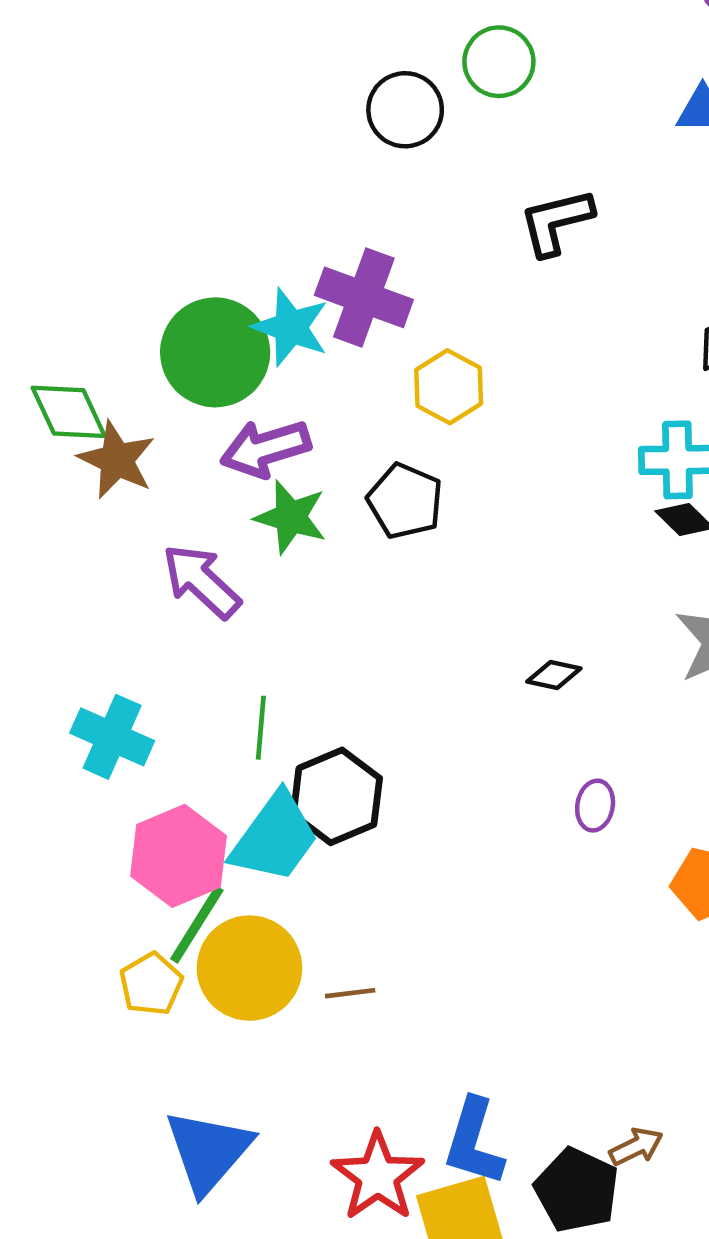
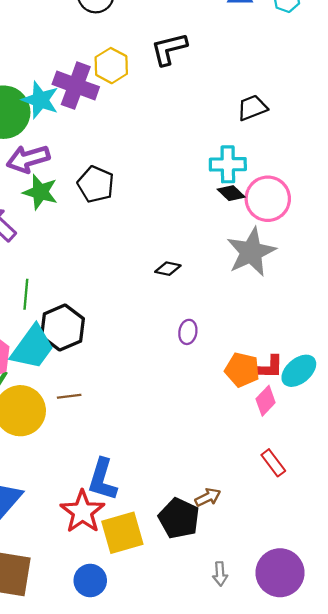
yellow hexagon: (449, 387) -> (111, 66), moved
brown line: (350, 993) -> (69, 396), moved
blue L-shape: (474, 1142) -> (102, 480), moved

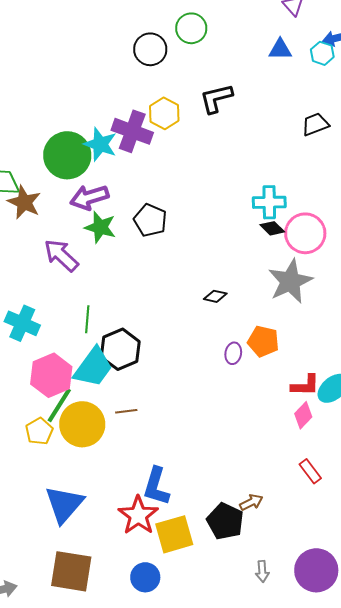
black trapezoid: (252, 108) -> (315, 124), moved
orange pentagon: (242, 370) -> (263, 341), moved

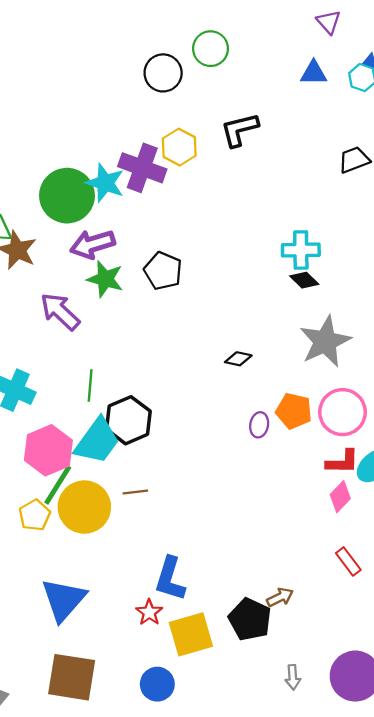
pink circle: (305, 233) -> (343, 412), moved
red star: (138, 515) -> (149, 612), size x0.6

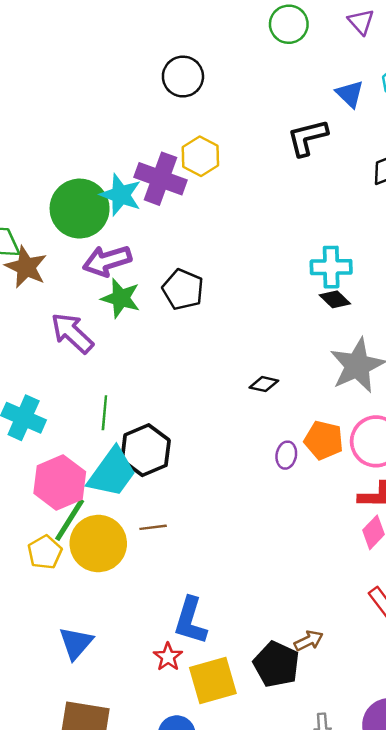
green circle: (211, 49) -> (289, 24), moved
blue triangle: (314, 73) -> (350, 94), moved, turned 44
black L-shape: (239, 130) -> (307, 138), moved
blue triangle: (64, 600) -> (76, 643), size x0.7

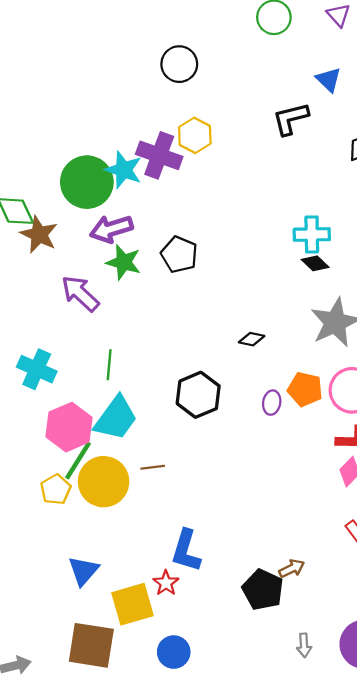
black hexagon: (146, 450) -> (198, 395), moved
yellow square: (213, 680) -> (133, 604), moved

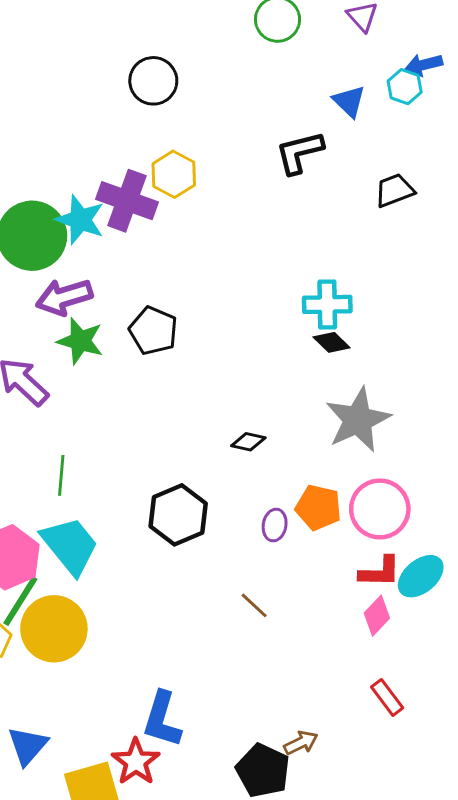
cyan trapezoid: (116, 418) -> (70, 545), turned -75
brown line: (153, 467) -> (254, 605), moved, turned 50
red star: (166, 583) -> (136, 762), size x1.4

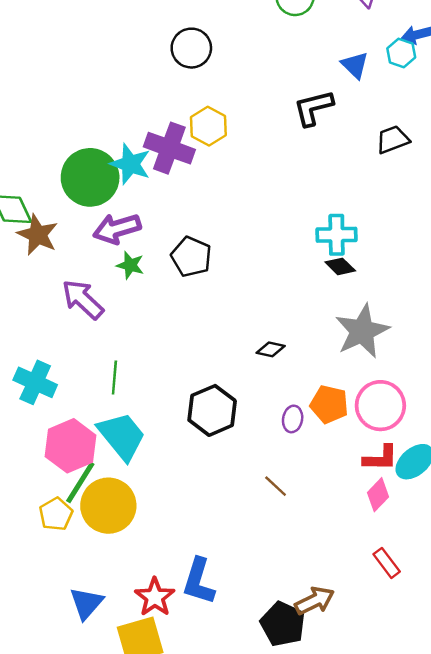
green star: (80, 341) -> (130, 265), size x0.7
brown arrow: (301, 743) -> (315, 601), size x1.4
red star: (136, 762) -> (155, 597), moved

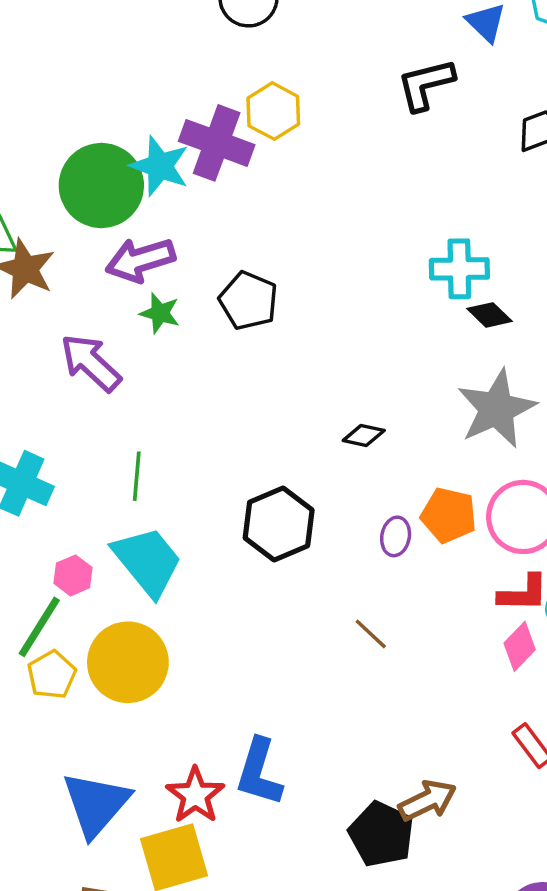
black diamond: (340, 266) -> (490, 315), moved
pink hexagon: (71, 446) -> (73, 575), size x0.5
green line: (80, 482) -> (39, 627), moved
blue triangle: (86, 603) -> (96, 804), size x1.4

